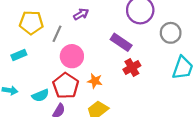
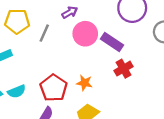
pink circle: (72, 56) -> (85, 34), moved
cyan semicircle: (40, 95) -> (17, 91), moved

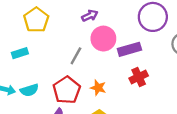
yellow pentagon: (17, 21) -> (36, 20), turned 30
gray line: (44, 33) -> (76, 56), moved
purple rectangle: (112, 42) -> (129, 49), turned -55

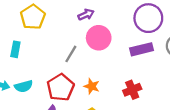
purple rectangle: (129, 49) -> (141, 49), moved
cyan rectangle: (20, 53) -> (15, 49), turned -63
red cross: (139, 77) -> (132, 90), moved

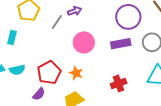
pink circle: (99, 38) -> (84, 42), moved
gray line: (71, 54) -> (57, 22), moved
red cross: (132, 90) -> (119, 83), moved

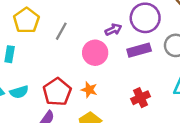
purple arrow: (75, 11) -> (113, 30), moved

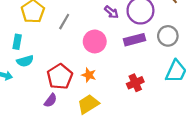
purple arrow: (113, 30) -> (111, 12), moved, turned 64
cyan semicircle: (19, 92) -> (25, 61), moved

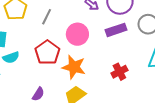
orange star: (89, 75) -> (74, 67), size x1.6
red pentagon: (60, 77) -> (47, 52), moved

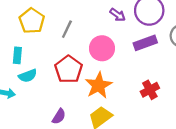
orange star: (74, 67) -> (99, 85), turned 30

